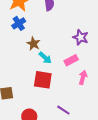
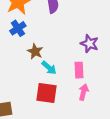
pink rectangle: (71, 60) -> (79, 70), turned -64
pink arrow: (83, 77) -> (84, 92), moved

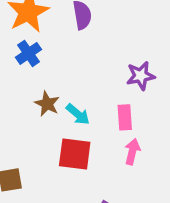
purple star: (89, 44) -> (141, 76), turned -30
brown star: (35, 51) -> (47, 104), moved

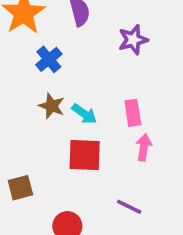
blue cross: (29, 53) -> (49, 59), moved
purple star: (141, 76) -> (133, 40), moved

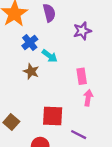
cyan arrow: (84, 114) -> (50, 56), moved
red square: (85, 155) -> (53, 116), moved
brown square: (20, 188) -> (11, 122), turned -35

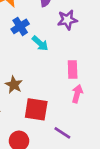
purple star: (82, 31) -> (67, 20), moved
brown star: (31, 71) -> (14, 85), moved

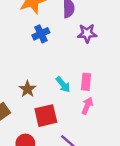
cyan arrow: (40, 43) -> (63, 85), moved
red square: (36, 109) -> (46, 116), turned -30

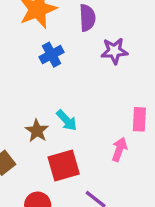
pink rectangle: (86, 82) -> (139, 119), moved
cyan arrow: (63, 85) -> (67, 120), moved

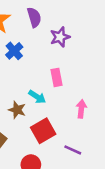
pink rectangle: (139, 119) -> (56, 77), moved

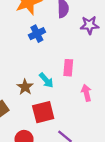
purple star: (60, 37) -> (89, 25), moved
pink arrow: (81, 109) -> (86, 93), moved, turned -35

